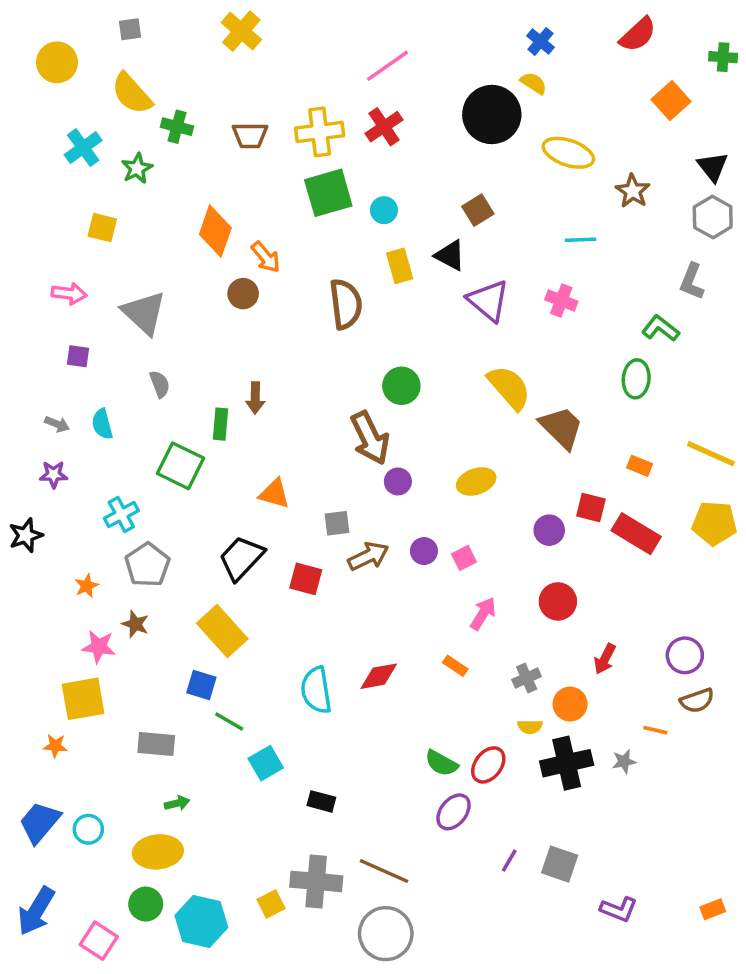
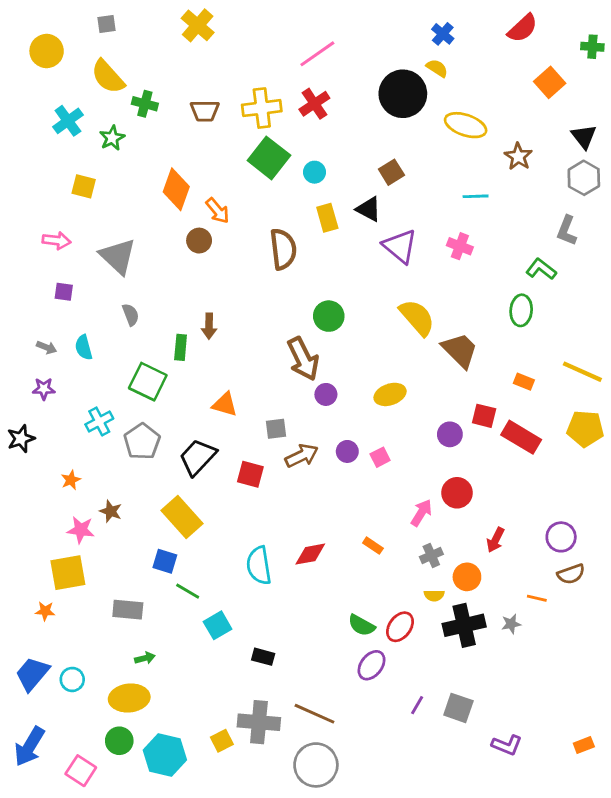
green square: (328, 193) -> (269, 158), turned -36
gray pentagon: (147, 565) -> (142, 441), moved
pink arrow: (483, 614) -> (421, 513), moved

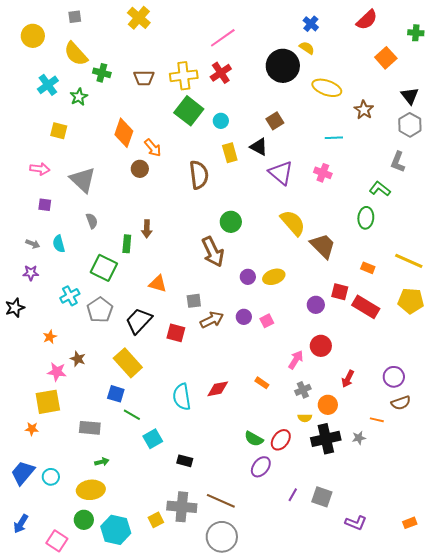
purple circle: (326, 394) -> (248, 277), moved
blue arrow: (29, 746) -> (21, 524), size x0.7

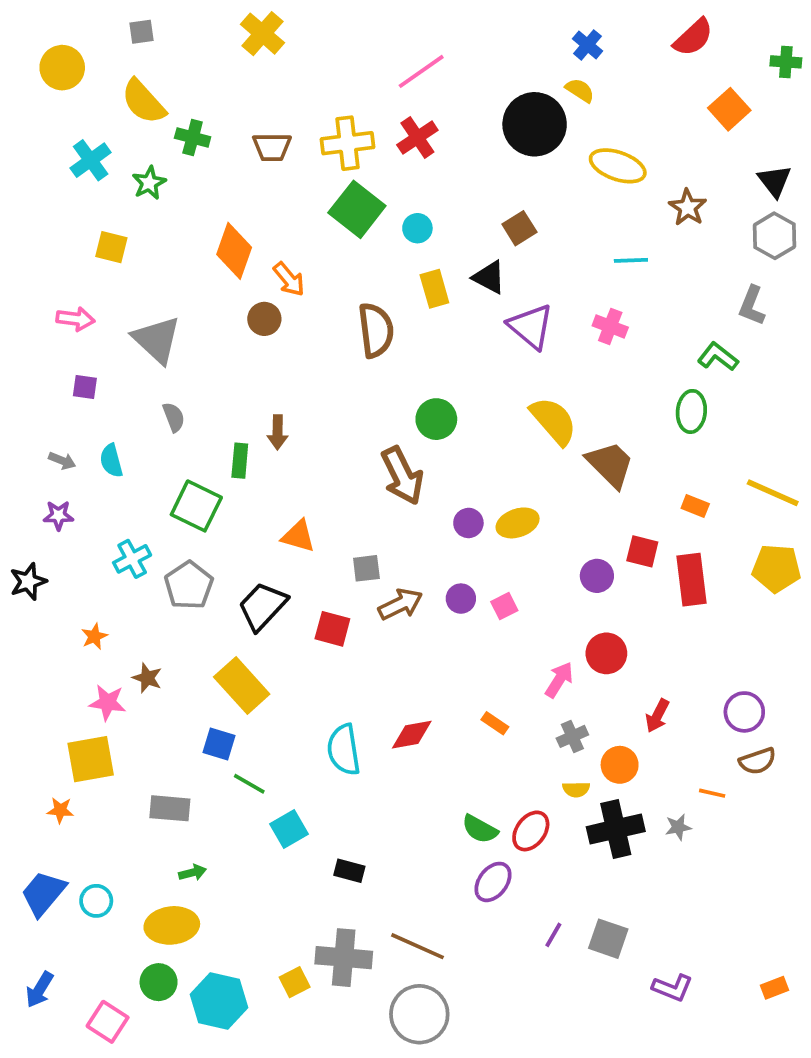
red rectangle: (366, 307) -> (691, 580), turned 52

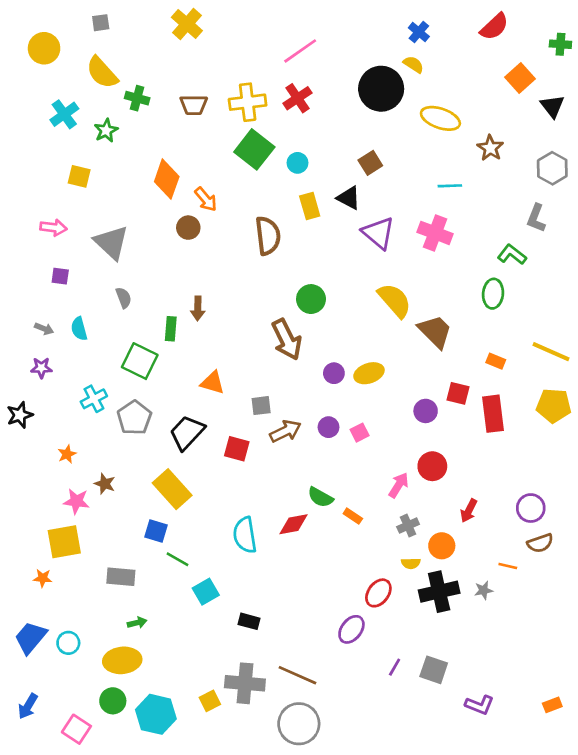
black triangle: (775, 181) -> (552, 106), moved
pink cross: (610, 326) -> (435, 233), size x1.4
green semicircle: (480, 829) -> (320, 497), moved

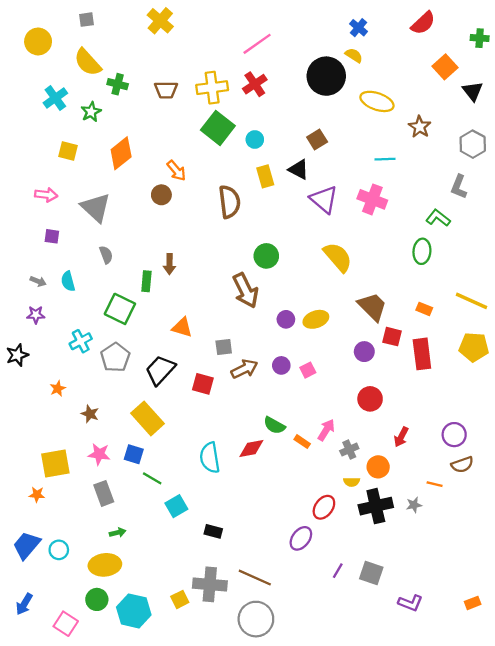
orange diamond: (167, 179) -> (121, 153), moved, turned 32
brown trapezoid: (435, 331) -> (372, 307), moved
pink arrow: (399, 485) -> (326, 430), moved
pink star: (76, 501) -> (99, 454), moved
gray rectangle: (121, 577) -> (104, 493), turned 65

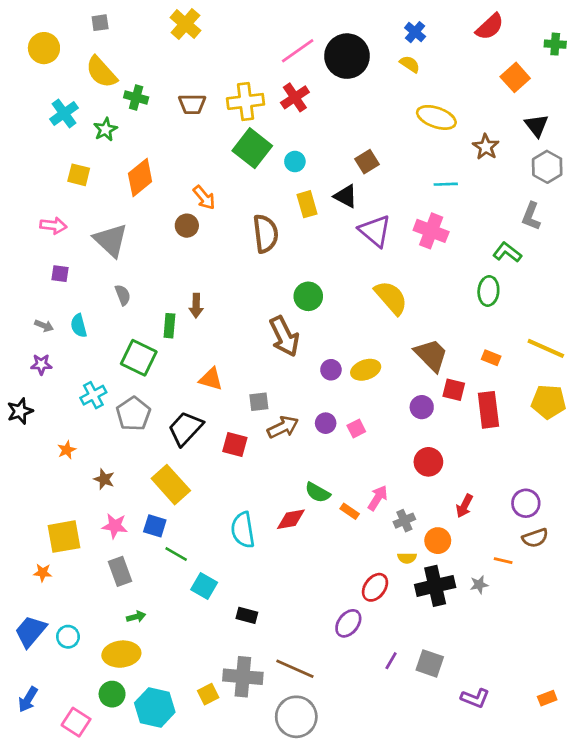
black circle: (326, 76) -> (347, 56), moved
black triangle: (473, 91) -> (537, 125), moved
cyan square: (176, 506) -> (204, 586), turned -30

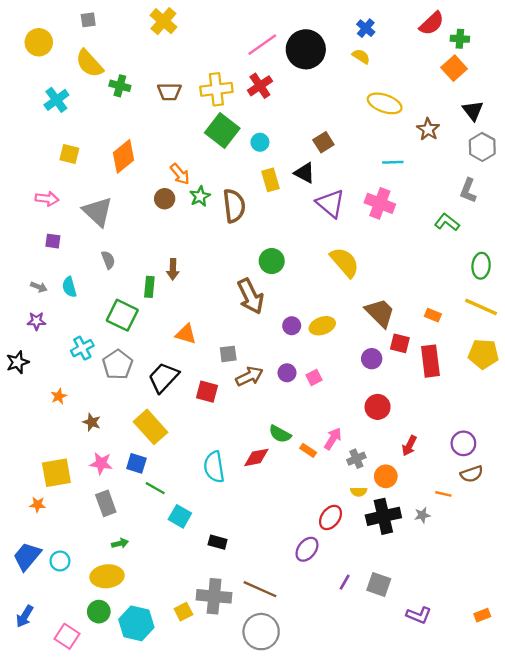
green cross: (555, 44) -> (460, 39), moved
green star: (105, 129) -> (200, 196), moved
green ellipse: (488, 291) -> (481, 266), moved

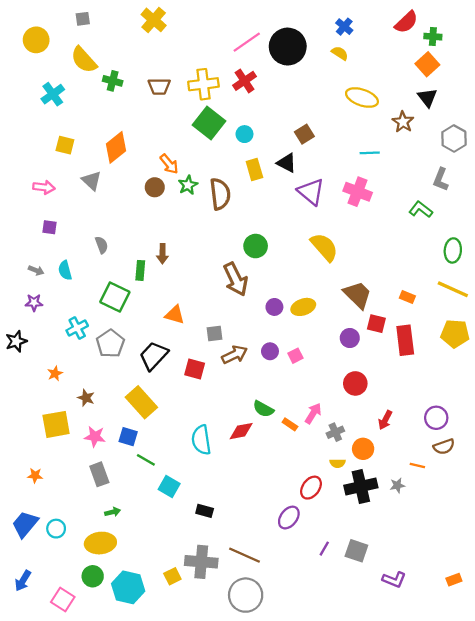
black triangle: (473, 110) -> (427, 98), moved
gray triangle: (98, 212) -> (92, 181), moved, size x0.7
yellow square: (56, 473) -> (56, 424), moved

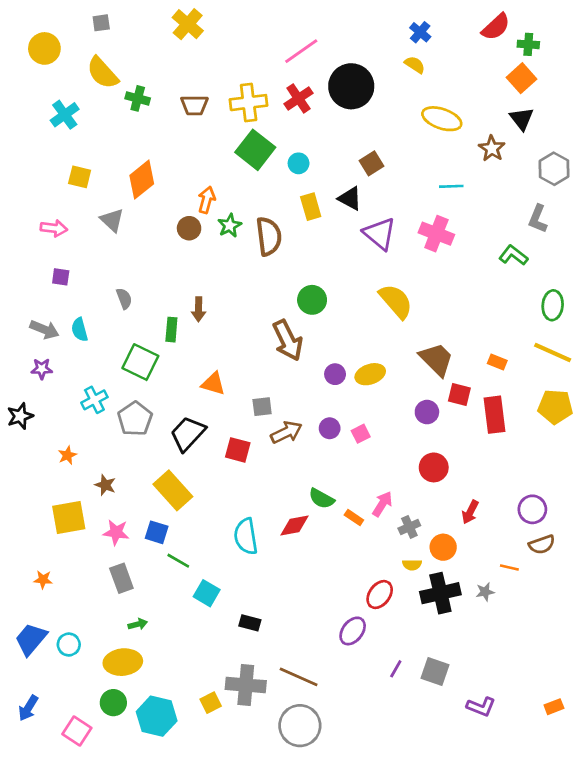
black circle: (288, 47) -> (351, 86), moved
orange arrow: (169, 164) -> (207, 200), turned -125
gray arrow: (36, 270) -> (44, 330), size x1.5

